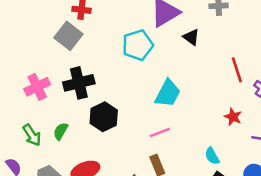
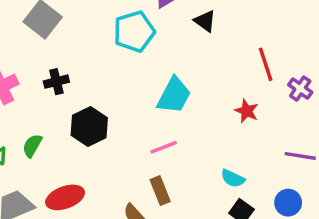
black cross: (79, 83) -> (56, 82), size x0.6
red star: (233, 117) -> (247, 111), moved
cyan semicircle: (212, 156) -> (233, 178), turned -36

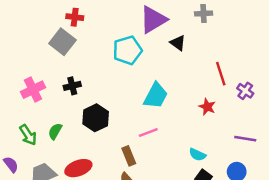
brown rectangle: (160, 191) -> (129, 156), moved

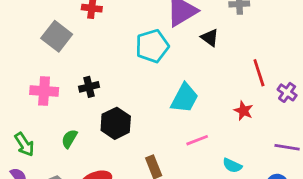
gray square: (62, 42) -> (57, 36), moved
pink cross: (33, 90) -> (44, 91), turned 30
pink line: (148, 132) -> (197, 140), moved
green arrow: (28, 135) -> (24, 144), moved

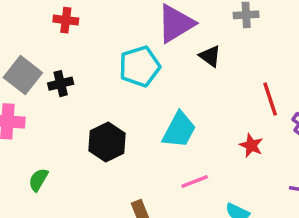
gray square: (57, 36) -> (23, 75), moved
black cross: (89, 87) -> (61, 84), moved
black hexagon: (116, 123) -> (107, 142), moved

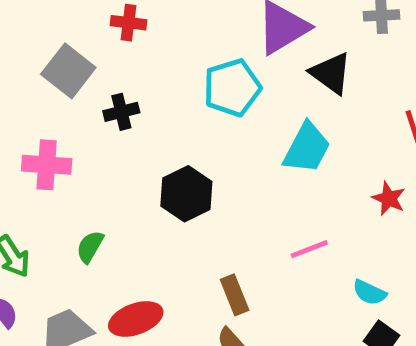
black triangle: (210, 56) -> (331, 73), size x1.4
gray square: (23, 75) -> (68, 71), moved
cyan trapezoid: (179, 130) -> (307, 148), moved

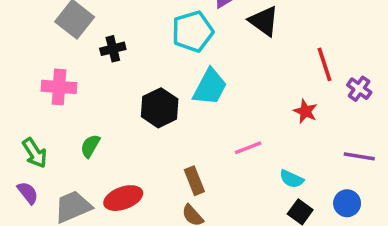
cyan trapezoid: (307, 148) -> (210, 87), moved

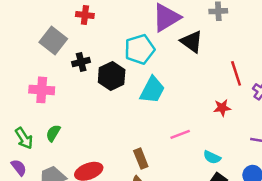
black hexagon: (160, 108) -> (112, 76), moved
red star: (305, 111) -> (222, 108), turned -30
green semicircle: (90, 146) -> (53, 133), moved

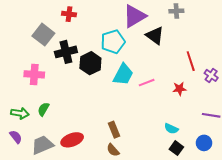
black cross: (81, 62) -> (66, 52), size x1.5
pink line: (180, 134) -> (147, 83), moved
green arrow: (24, 138) -> (20, 113), turned -48

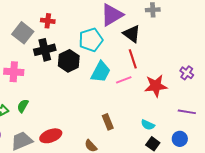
red cross: (69, 14) -> (48, 21), moved
red line: (191, 61) -> (133, 59), moved
red star: (179, 89) -> (156, 86), size x1.6
brown rectangle: (114, 130) -> (108, 122), moved

